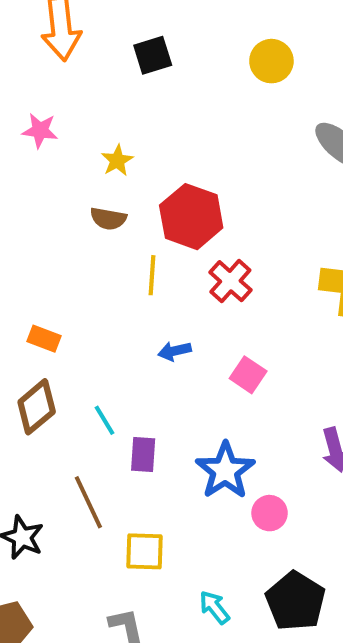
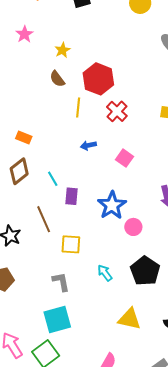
pink star: (40, 130) -> (25, 34), turned 30
brown semicircle: (108, 219) -> (57, 79), turned 42

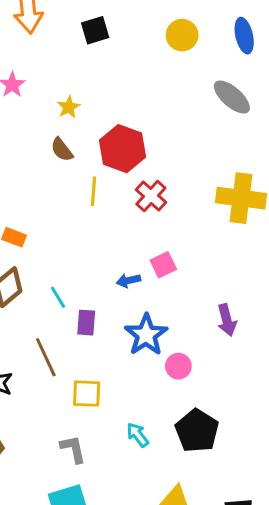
blue arrow: (88, 145) -> (128, 281), moved
pink square: (124, 158) -> (163, 265), turned 30

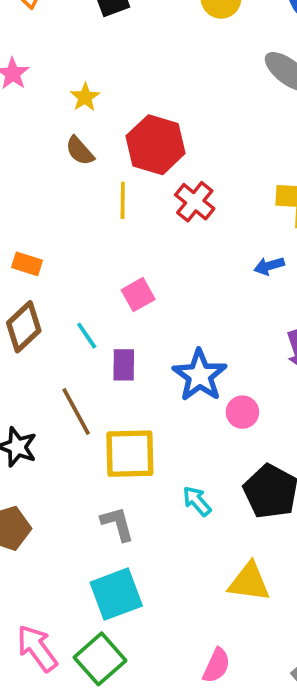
pink square: (163, 265) -> (138, 295), moved
blue arrow: (128, 281) -> (269, 266), moved
yellow square: (87, 394) -> (130, 454), size x1.4

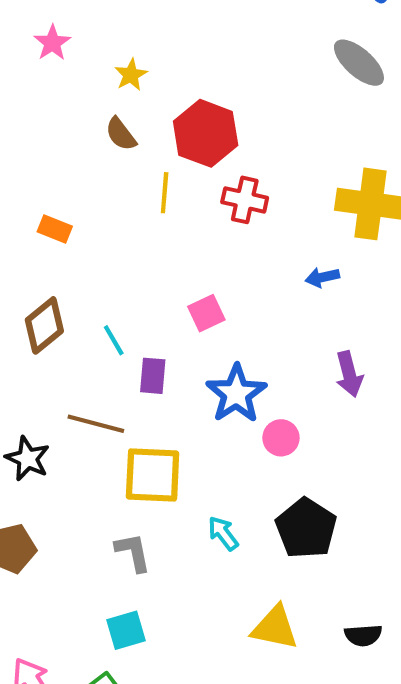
red cross: (195, 202) -> (245, 200), turned -30
orange rectangle: (27, 264) -> (55, 229), moved
pink square: (138, 295) -> (206, 313), moved
brown line: (76, 411) -> (96, 424), turned -51
cyan square: (116, 594) -> (126, 630), size x0.7

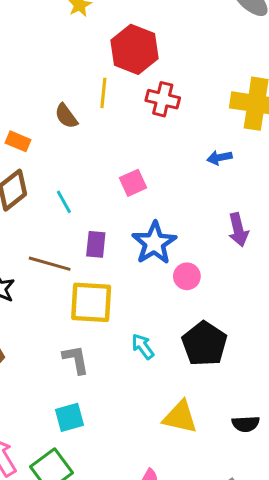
brown semicircle: (121, 134) -> (66, 116), moved
orange rectangle: (55, 229) -> (18, 141), moved
purple rectangle: (153, 376) -> (96, 244), moved

